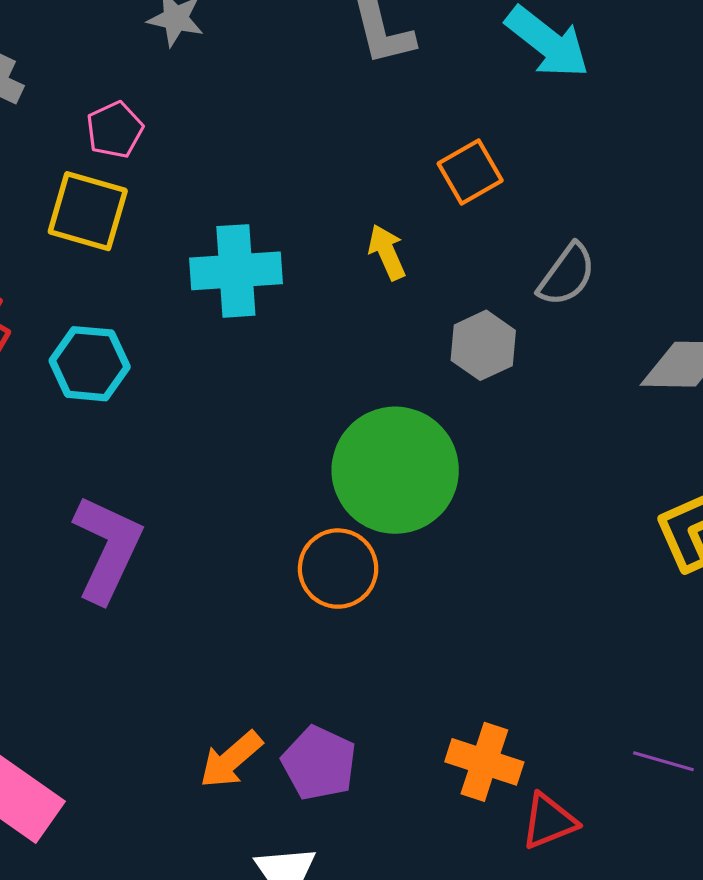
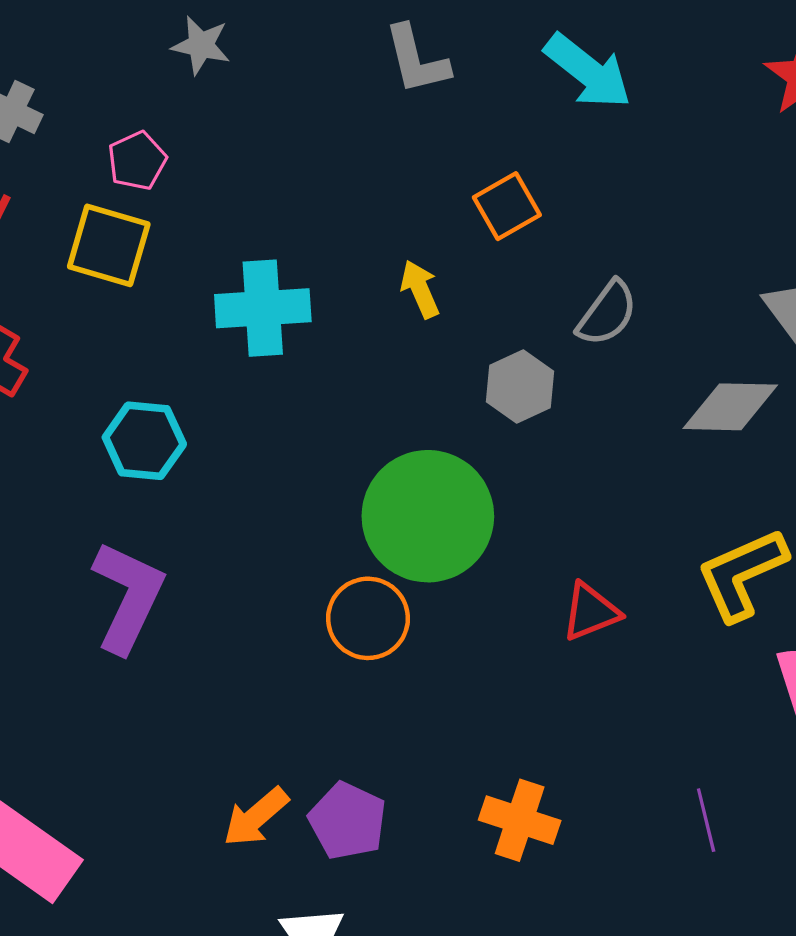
cyan hexagon: (90, 364) -> (144, 441), moved
purple line: (663, 761) -> (706, 820), turned 60
red triangle: (549, 821) -> (591, 612), moved

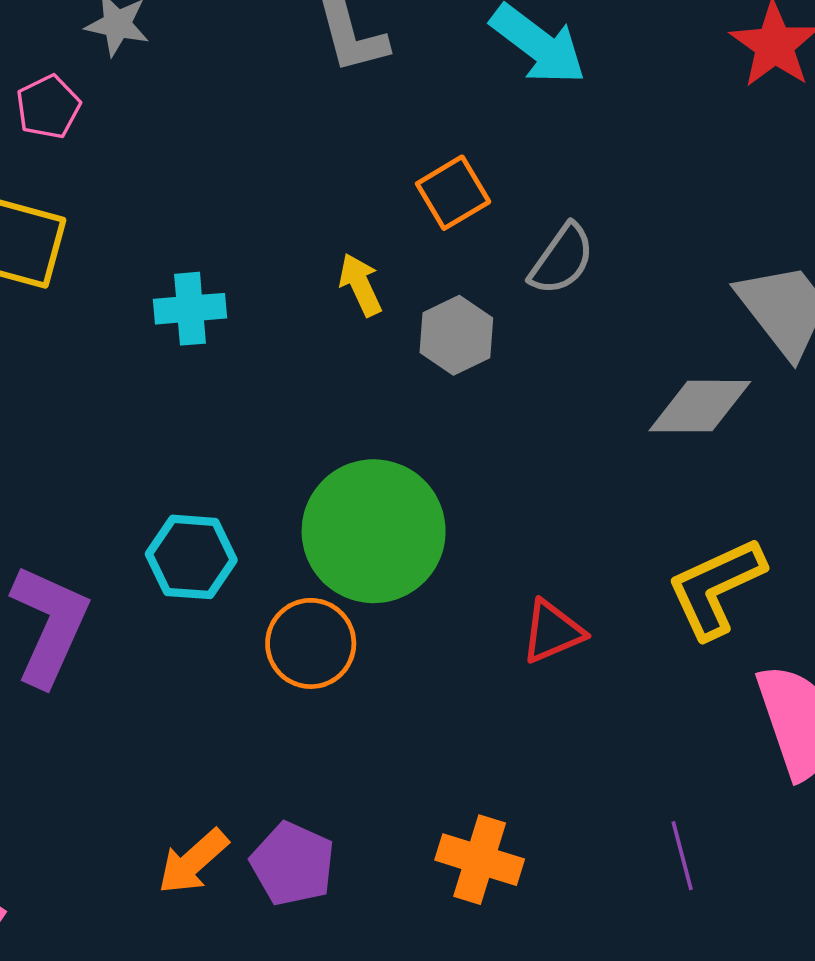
pink pentagon: (137, 161) -> (48, 107), moved
cyan cross: (263, 308) -> (190, 309), size x0.7
gray semicircle: (607, 313) -> (562, 259), moved
gray hexagon: (520, 387) -> (456, 335), moved
cyan hexagon: (144, 441) -> (191, 557), moved

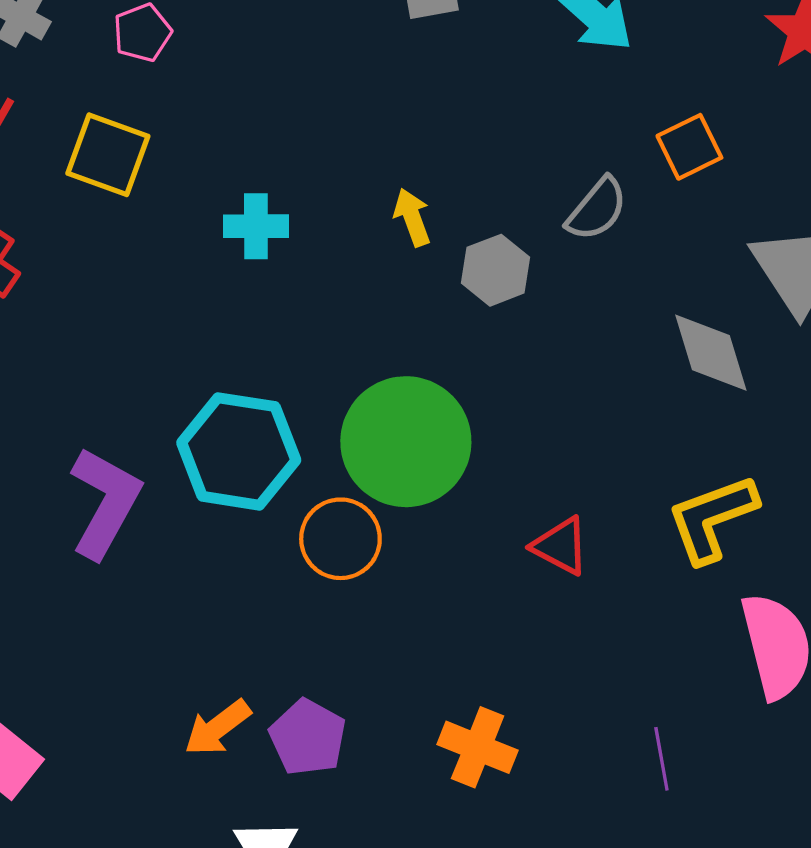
orange square: (453, 193) -> (689, 147), moved
gray diamond: (700, 406) -> (711, 353), turned 68
cyan hexagon: (191, 557) -> (239, 451), size x1.5
red triangle: (552, 632) -> (561, 546), turned 46

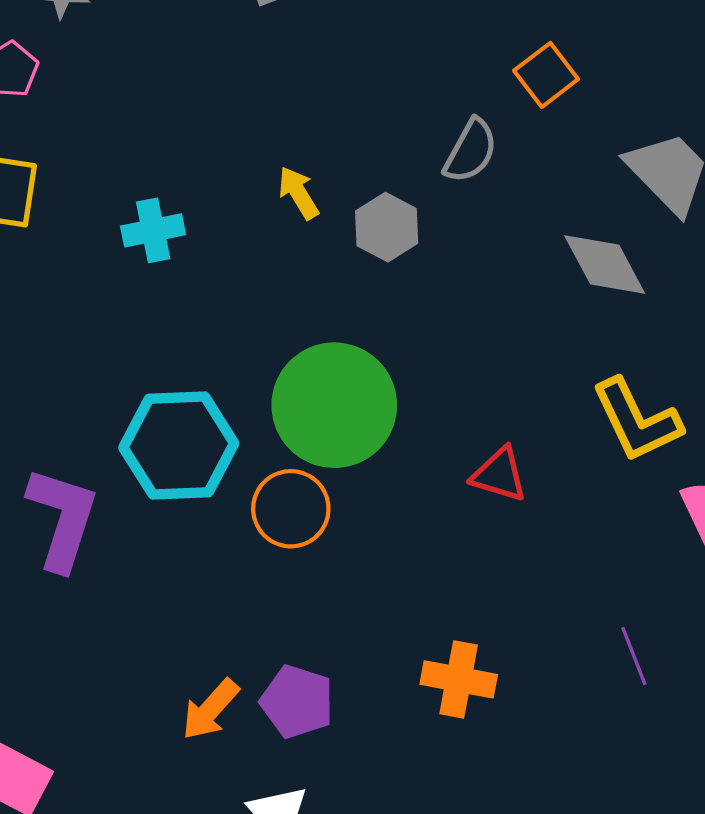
yellow L-shape: (712, 518) -> (637, 420), turned -84

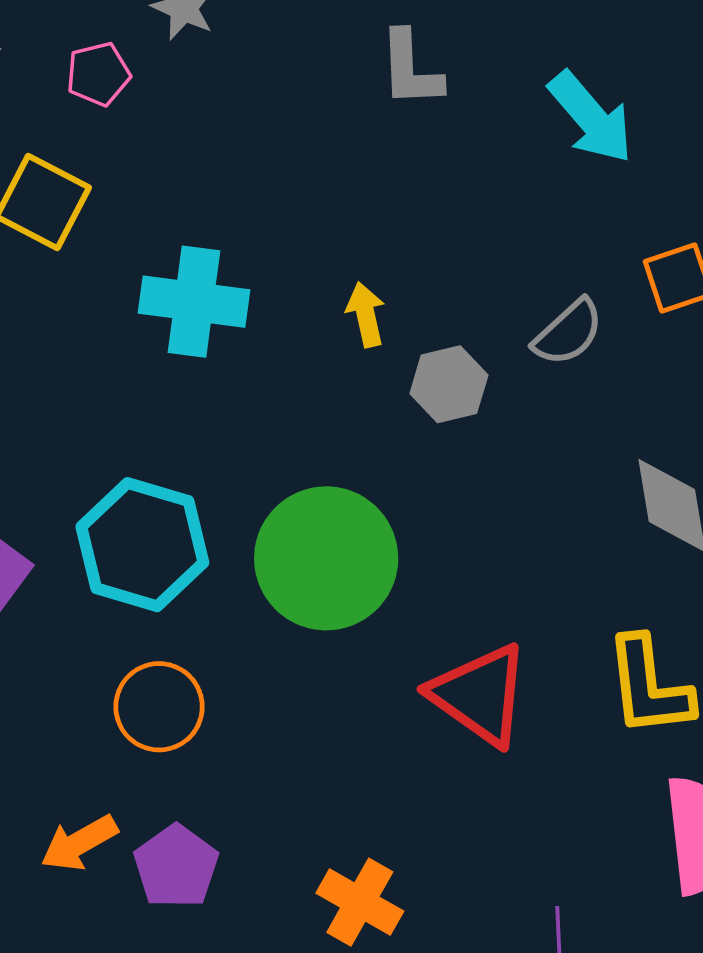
cyan cross: (153, 230) -> (194, 302), size x1.5
red triangle: (499, 475) -> (480, 695), size x1.6
orange circle: (291, 509) -> (159, 707), moved

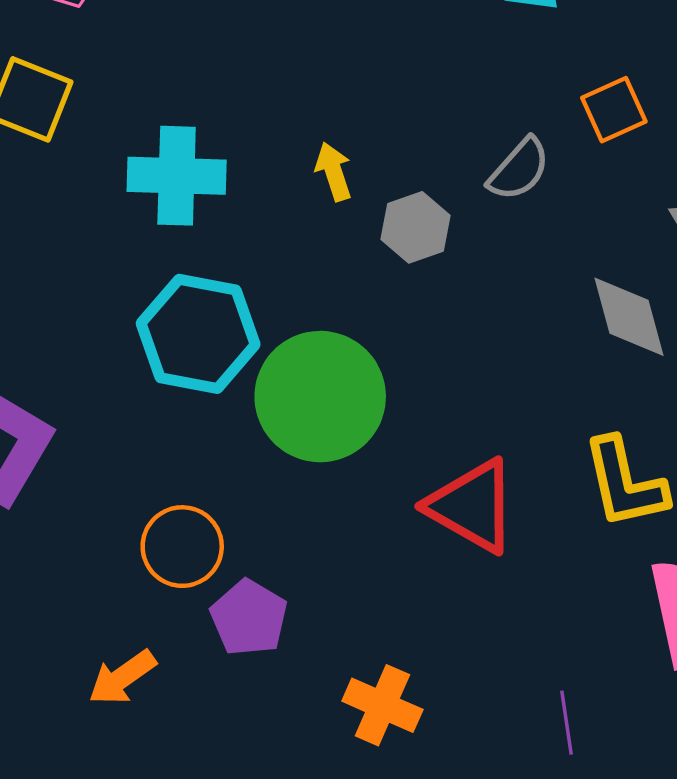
cyan hexagon: (142, 545) -> (198, 334), moved
purple pentagon: (176, 866) -> (249, 618), moved

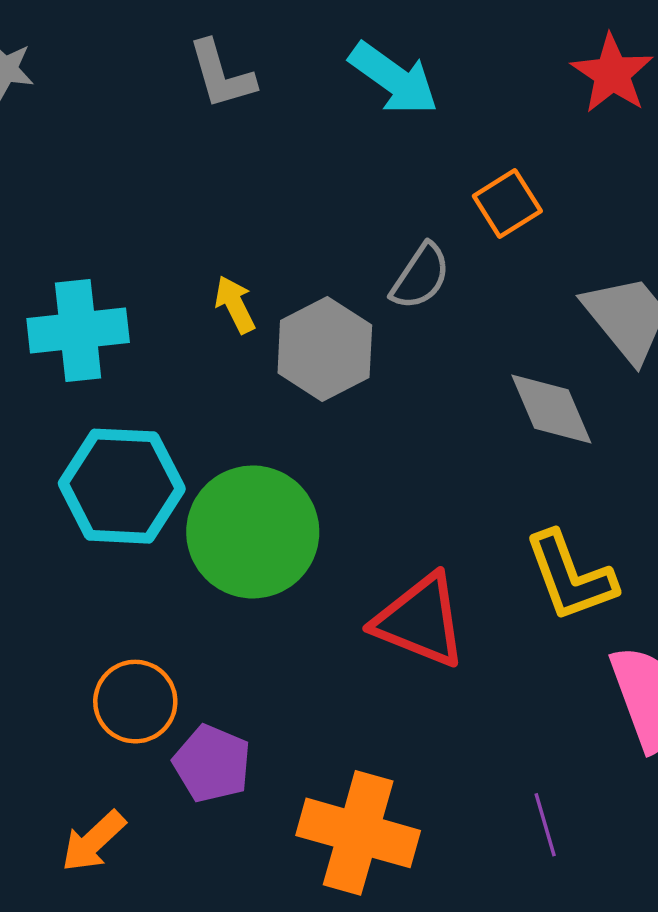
gray hexagon: (415, 227) -> (325, 349), size x1.4
orange cross: (382, 705) -> (358, 833), size x1.5

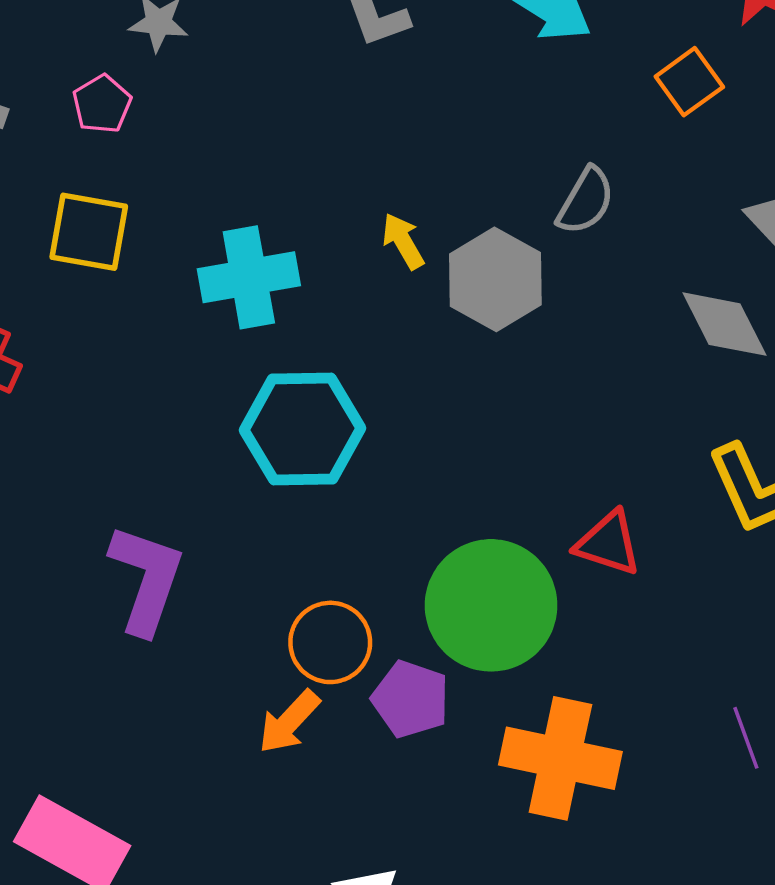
orange square: (507, 204) -> (689, 82), moved
green circle: (253, 532) -> (491, 605), moved
red triangle: (420, 621) -> (608, 543), size x0.7
orange arrow: (93, 841) -> (289, 722), moved

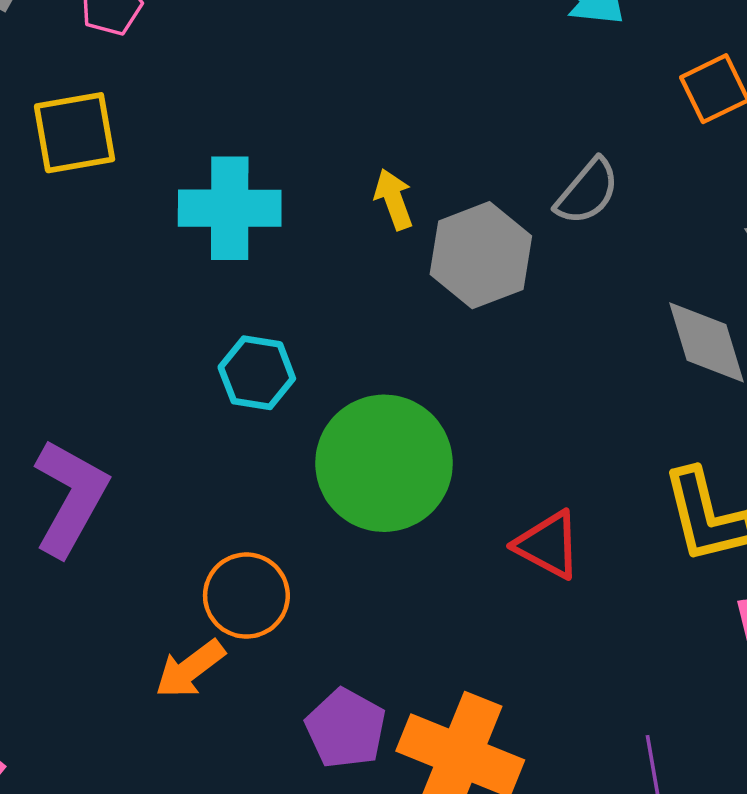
yellow square: (89, 232) -> (75, 133), turned -30
cyan hexagon: (302, 429) -> (257, 373), size x0.6
green circle: (491, 605) -> (384, 463), moved
purple pentagon: (411, 699) -> (346, 728), moved

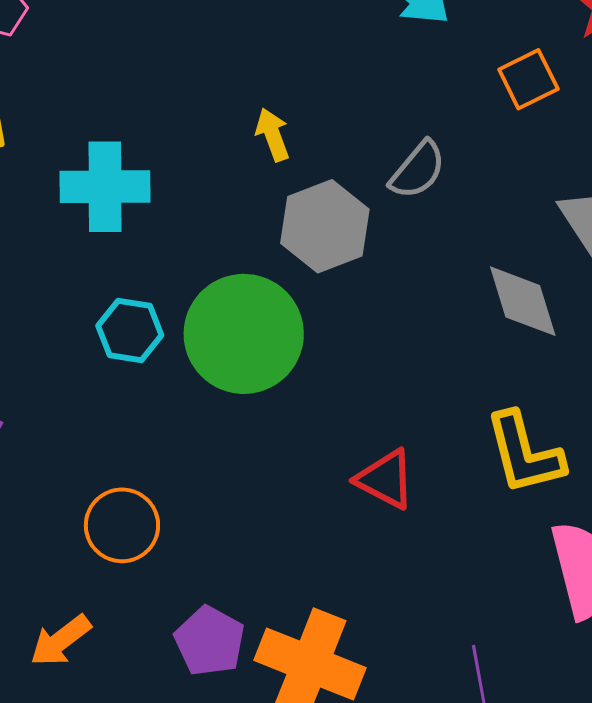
yellow arrow: (394, 199) -> (273, 135), moved
green circle: (384, 463) -> (244, 334), moved
orange arrow: (190, 669) -> (61, 641), moved

